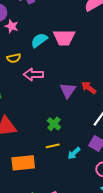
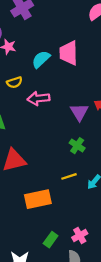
pink trapezoid: (64, 37) -> (69, 53), turned 95
green cross: (54, 124) -> (77, 146), moved

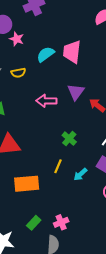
pink arrow: (38, 98) -> (46, 101), moved
purple triangle: (79, 112) -> (76, 92), moved
yellow line: (69, 176) -> (58, 166), turned -56

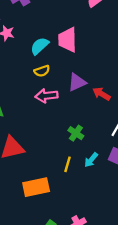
yellow semicircle: (18, 73) -> (42, 71), moved
purple triangle: (76, 92) -> (77, 82), turned 36
cyan arrow: (80, 174) -> (91, 160), moved

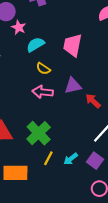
cyan semicircle: (40, 46) -> (35, 45), moved
yellow semicircle: (42, 71) -> (43, 69), turned 40
green cross: (76, 133) -> (39, 133), moved, size x1.6

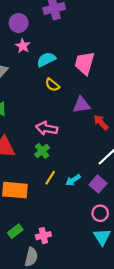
pink star: (19, 27) -> (23, 46), moved
pink arrow: (43, 92) -> (47, 128), moved
green cross: (39, 133) -> (42, 151), size x0.6

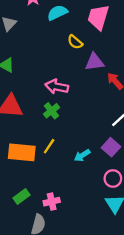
yellow semicircle: (52, 85) -> (75, 42), moved
yellow line: (50, 178) -> (49, 146), moved
cyan arrow: (73, 180) -> (82, 155), moved

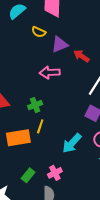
pink arrow: (57, 87) -> (50, 73), moved
green cross: (51, 111) -> (35, 105), moved, turned 32
cyan arrow: (82, 155) -> (72, 143), moved, size x1.5

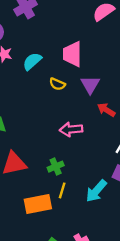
purple triangle: (60, 45) -> (90, 85), moved, turned -36
cyan arrow: (72, 143) -> (96, 191), moved

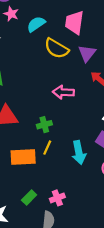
yellow semicircle: (57, 84) -> (56, 48), size x1.6
cyan arrow: (96, 191) -> (79, 152), turned -60

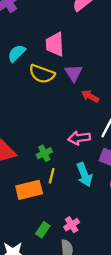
pink arrow: (63, 92) -> (79, 138), moved

